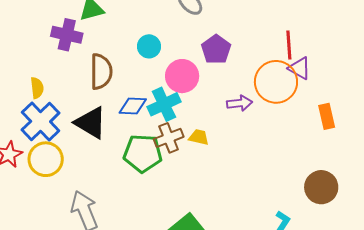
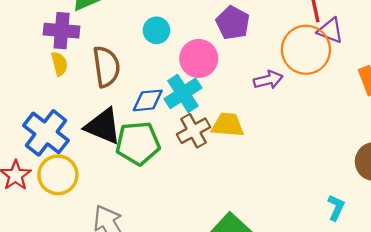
yellow semicircle: (37, 88) -> (59, 64), moved
yellow trapezoid: (199, 137) -> (228, 125), size x1.4
green pentagon: (143, 153) -> (138, 143), moved

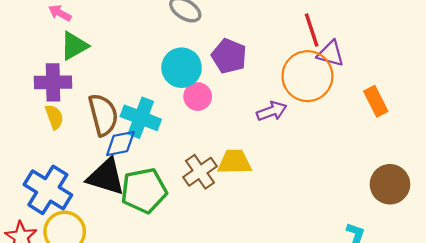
cyan circle: (156, 30) -> (182, 68), moved, size x1.4
pink circle: (199, 58) -> (198, 97), size x0.7
cyan cross: (183, 93) -> (141, 118), moved, turned -30
blue diamond: (148, 100) -> (120, 143), moved

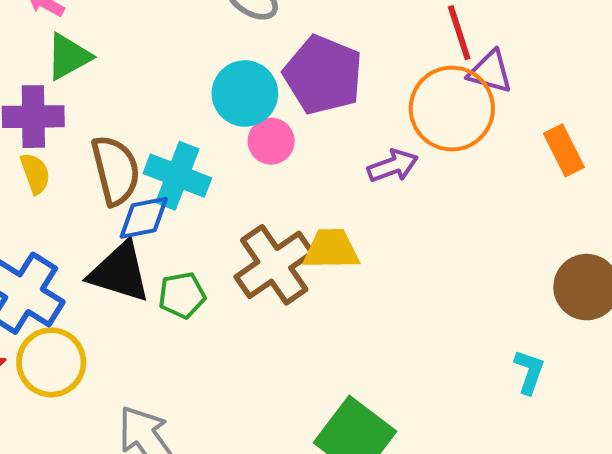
purple pentagon: (229, 56) -> (323, 75), size x1.4
brown cross: (200, 172) -> (274, 265), size x1.4
green pentagon: (144, 191) -> (182, 295), size x0.6

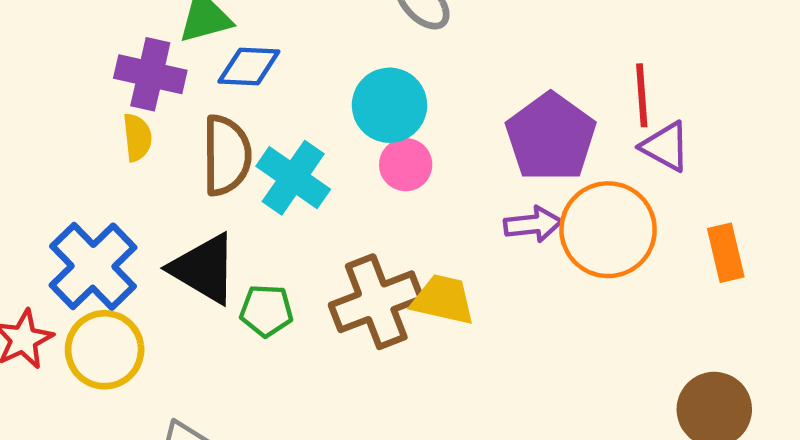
purple pentagon: (323, 75) -> (551, 137), moved
orange circle: (452, 109) -> (608, 230), moved
blue diamond: (144, 218) -> (249, 66), moved

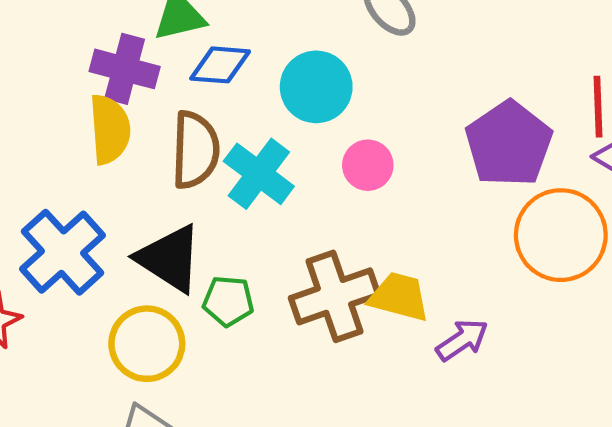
cyan circle: (389, 105) -> (316, 87), moved
yellow semicircle: (137, 137) -> (110, 129), size x1.5
purple arrow: (533, 224) -> (462, 340), moved, turned -30
yellow circle: (105, 350) -> (147, 344), moved

